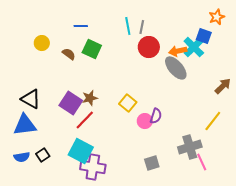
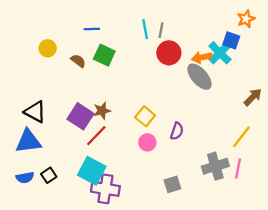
pink circle: (145, 121) -> (147, 142), moved
pink line: (202, 162) -> (238, 168), moved, turned 36

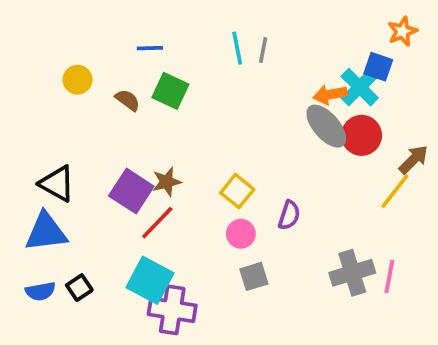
red circle: (169, 53) -> (362, 135), moved
yellow line: (241, 137) -> (395, 191), moved
gray square: (172, 184) -> (254, 276), moved

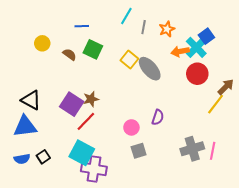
orange star: (402, 31) -> (167, 29), moved
cyan line: (237, 48) -> (126, 16), moved, turned 42
blue square: (378, 67) -> (206, 36), turned 35
gray ellipse: (326, 126) -> (150, 69), moved
yellow square: (237, 191) -> (129, 60), moved

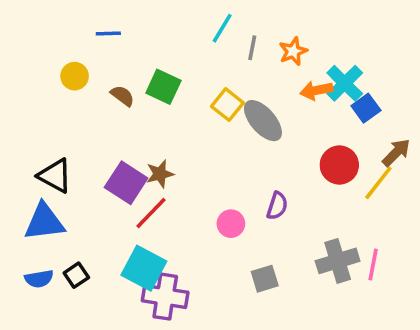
blue line: (82, 26) -> (108, 33), moved
blue square: (206, 36) -> (366, 108), moved
red circle: (197, 74) -> (339, 165), moved
gray square: (139, 151) -> (265, 279), moved

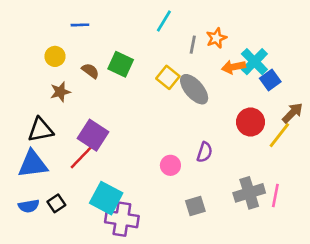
gray line: (252, 48) -> (193, 45), moved
brown star: (160, 174) -> (60, 92), moved
black triangle: (55, 176) -> (41, 130), turned -40
red line: (151, 213) -> (81, 157), moved

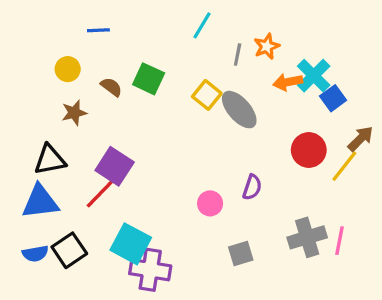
black square: (56, 203) -> (69, 250), size x1.5

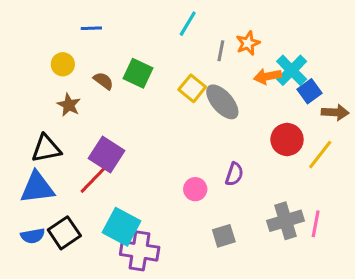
brown star: (74, 113) -> (69, 105), turned -30
brown arrow: (361, 139) -> (335, 112), moved, turned 48

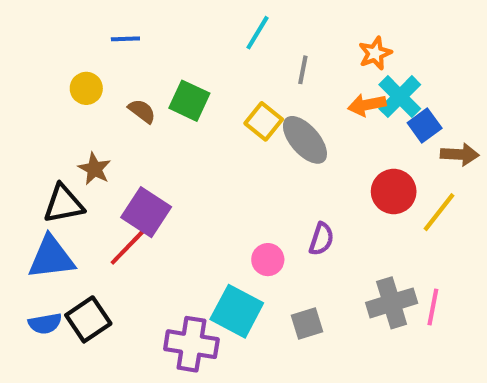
orange star: (248, 43) -> (375, 53), moved
brown star: (69, 105) -> (95, 169), moved
cyan square: (121, 227) -> (237, 311), moved

